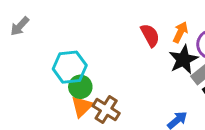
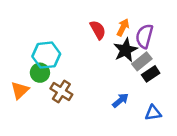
cyan hexagon: (70, 67) -> (46, 55), moved
orange triangle: (82, 106) -> (20, 90), moved

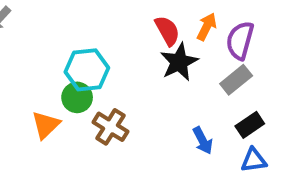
black star: (126, 50) -> (179, 62), moved
black rectangle: (151, 74) -> (250, 125), moved
blue arrow: (120, 100) -> (203, 141), turned 102

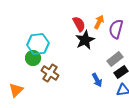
gray rectangle: (236, 80) -> (115, 59), moved
orange triangle: (46, 125) -> (16, 90), moved

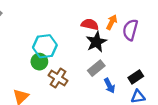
red semicircle: (79, 24) -> (90, 24), turned -49
gray rectangle: (115, 59) -> (96, 68), moved

